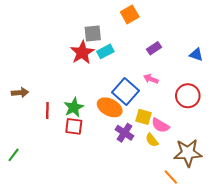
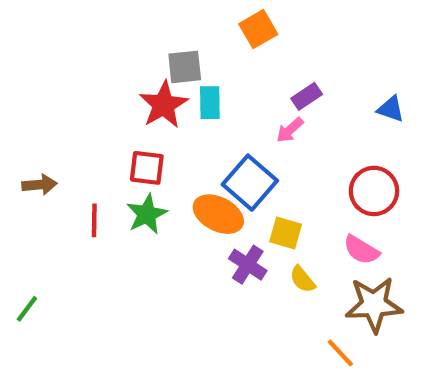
cyan rectangle: (105, 51) -> (210, 103), turned -63
pink arrow: (151, 79) -> (290, 130), moved, turned -64
pink semicircle: (160, 125) -> (361, 250), moved
red square: (74, 126) -> (147, 168), moved

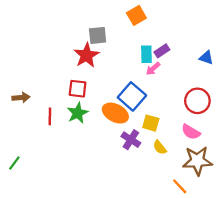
cyan rectangle: (210, 103) -> (146, 54), moved

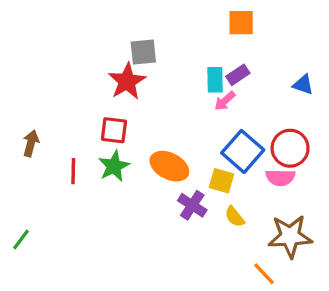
orange square: (136, 15) -> (241, 23), moved, turned 30
blue square: (132, 96) -> (243, 151), moved
brown arrow: (21, 98) -> (31, 143), turned -70
pink semicircle: (191, 132) -> (280, 178), moved, turned -30

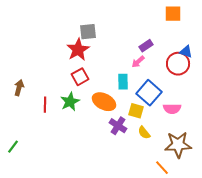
orange square: (241, 23) -> (173, 14), moved
cyan rectangle: (215, 80) -> (123, 82), moved
red square: (114, 130) -> (80, 77), moved, turned -36
red circle: (290, 148) -> (178, 64), moved

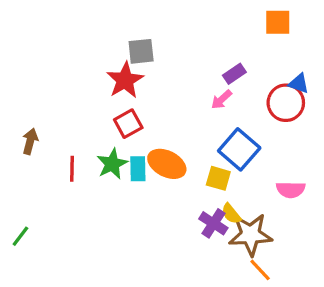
cyan rectangle: (123, 82) -> (138, 169), moved
pink semicircle: (172, 109) -> (291, 190), moved
purple cross: (118, 126) -> (213, 223), moved
brown star: (178, 145) -> (250, 235), moved

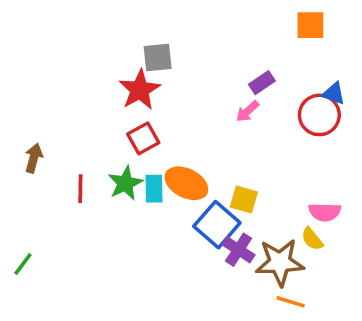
blue square: (239, 149) -> (217, 225), moved
yellow semicircle: (231, 214) -> (312, 239), moved
orange line: (260, 270) -> (291, 302), turned -30

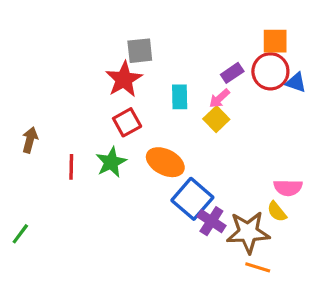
orange square: (310, 25) -> (275, 41), moved
red circle: (319, 115) -> (270, 71), moved
cyan rectangle: (154, 189) -> (180, 97), moved
yellow square: (244, 199) -> (216, 119), moved, turned 30

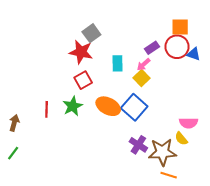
gray square: (140, 51) -> (91, 33), turned -30
red star: (124, 79) -> (81, 52), turned -30
brown arrow: (30, 140) -> (14, 123), moved
blue square: (192, 199) -> (134, 107), moved

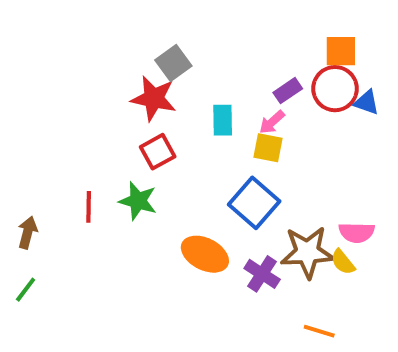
yellow square: (142, 78) -> (268, 148), turned -35
green star: (73, 106) -> (138, 201), turned -30
orange ellipse: (108, 106) -> (205, 254), moved
brown star: (162, 152) -> (307, 252), moved

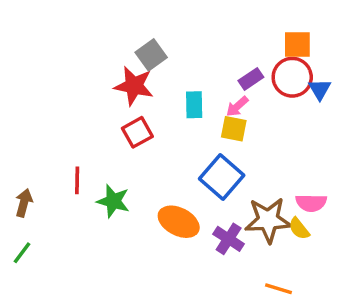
blue triangle: (367, 102) -> (320, 89), turned 40
green star: (138, 201) -> (113, 201), moved

